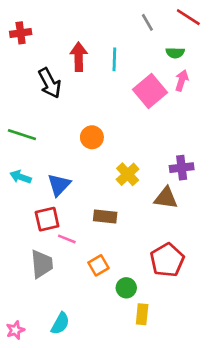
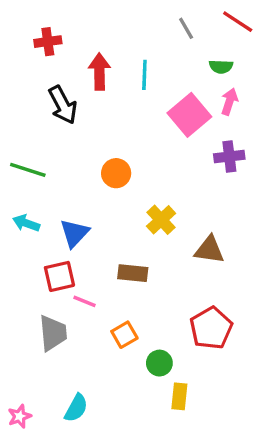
red cross: (21, 33) -> (48, 42), moved
purple cross: (182, 168) -> (229, 157), moved

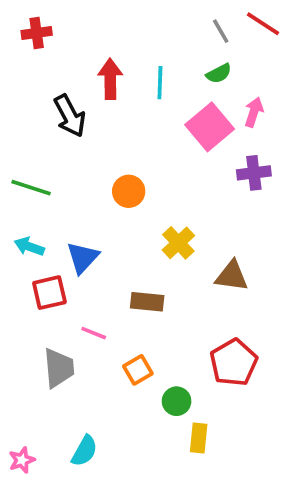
gray line: (186, 28) -> (221, 31), moved
red cross: (48, 42) -> (37, 33), moved
green semicircle: (221, 67) -> (219, 73), moved, turned -30
red square: (59, 276) -> (49, 293), moved

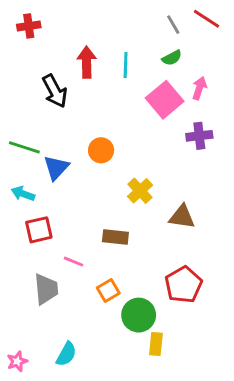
blue triangle: (83, 258) -> (56, 168), moved
green circle: (177, 401) -> (139, 315), size x1.5

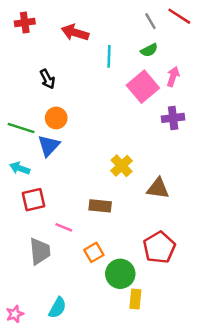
red arrow: (87, 62) -> (75, 33), moved, turned -72
black arrow: (55, 91) -> (47, 79), size x0.7
orange circle: (101, 150) -> (56, 118), moved

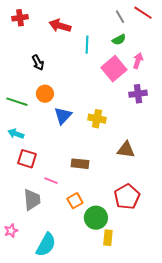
blue triangle: (49, 146) -> (63, 116), moved
yellow cross: (122, 166) -> (97, 119), moved, turned -36
red square: (34, 200) -> (27, 159), turned 30
cyan semicircle: (57, 308) -> (46, 245), size x1.4
pink star: (15, 314) -> (11, 231), moved

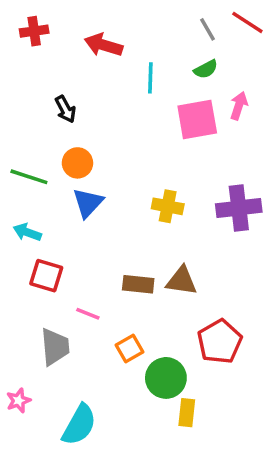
pink square: (114, 69) -> (197, 120), turned 30
purple cross: (138, 94) -> (239, 208), moved, size x1.4
blue triangle: (63, 116) -> (88, 203), moved
brown triangle: (126, 150) -> (182, 281), moved

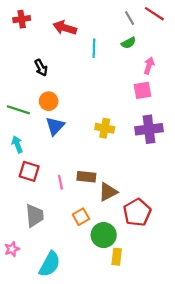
pink square: (197, 120) -> (143, 90), moved, size x0.7
cyan arrow: (27, 232) -> (17, 144), turned 49
brown triangle: (182, 281) -> (108, 192), moved, turned -36
pink line: (88, 314) -> (60, 182), moved, turned 56

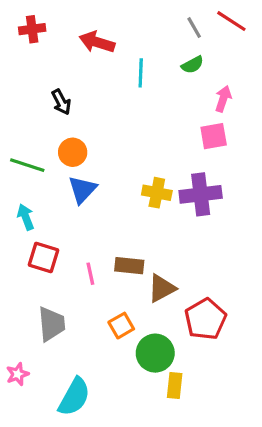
purple cross: (149, 129) -> (201, 194), moved

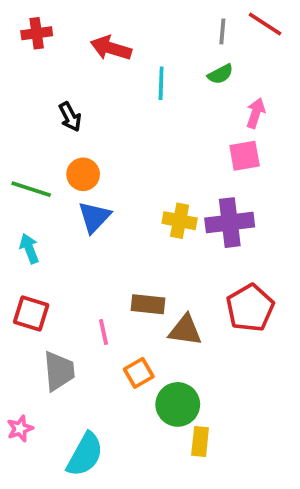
gray line: (194, 28) -> (222, 31), turned 35
red square: (43, 258) -> (31, 314), moved
pink line: (90, 274) -> (104, 332), moved
brown triangle: (162, 288) -> (185, 330), turned 36
red pentagon: (205, 319) -> (250, 308), moved

